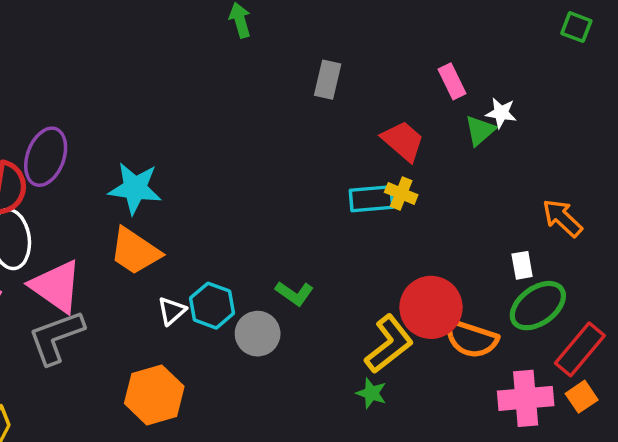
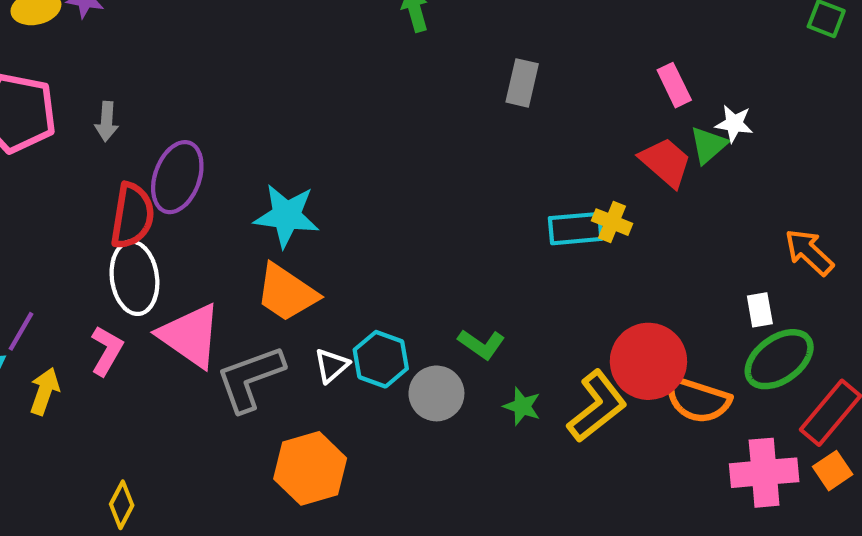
red trapezoid: (403, 141) -> (666, 162), moved
gray L-shape: (56, 337) -> (250, 378), moved
green star: (371, 393) -> (522, 406), moved

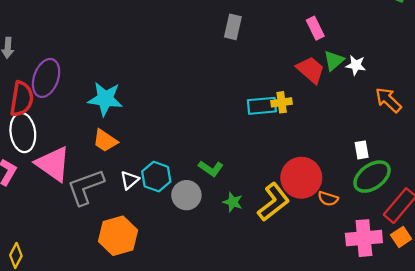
white star: (734, 124) -> (356, 65), moved
yellow cross: (612, 222) -> (282, 102), turned -30
orange arrow: (809, 252) -> (388, 100), moved
orange trapezoid: (287, 293) -> (105, 141), size x0.7
orange semicircle: (698, 400) -> (328, 199), size x0.6

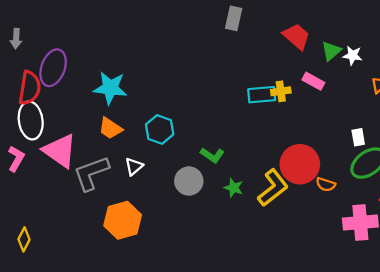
pink rectangle: (315, 28) -> (313, 81), moved, turned -35
red trapezoid: (311, 70) -> (296, 36), moved
cyan hexagon: (156, 177) -> (160, 129), moved

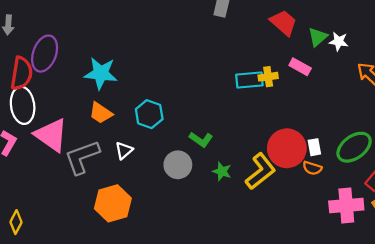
white rectangle: (358, 137) -> (314, 147), moved

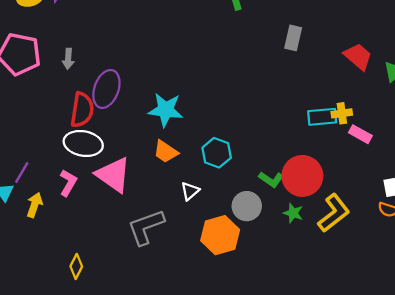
pink rectangle: (300, 67) -> (360, 134), moved
white ellipse: (23, 105) -> (83, 143), turned -72
red circle: (287, 148) -> (302, 176), moved
gray L-shape: (82, 157) -> (146, 227), moved
orange hexagon: (113, 203) -> (220, 235), moved

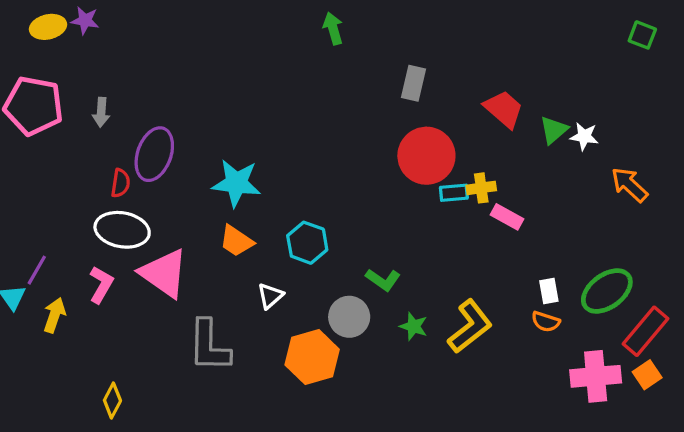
red semicircle: (82, 110) -> (120, 183), size x0.6
cyan rectangle: (322, 117) -> (454, 193), size x0.7
red circle: (302, 176) -> (426, 156), moved
gray L-shape: (146, 227) -> (209, 346), turned -69

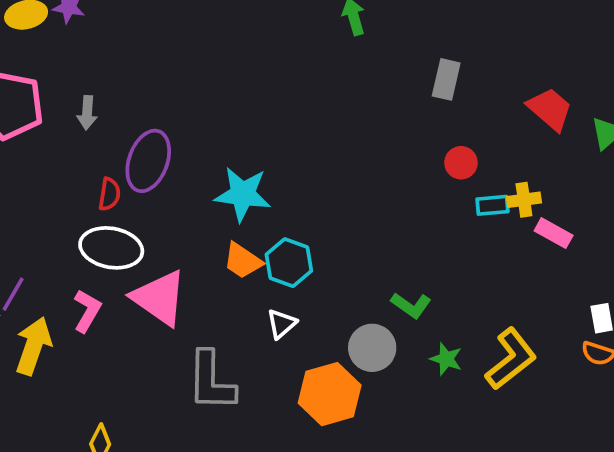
red circle: (426, 156) -> (461, 163), size x0.5
cyan hexagon: (307, 243) -> (289, 263), moved
yellow arrow: (54, 315) -> (33, 346), size x1.4

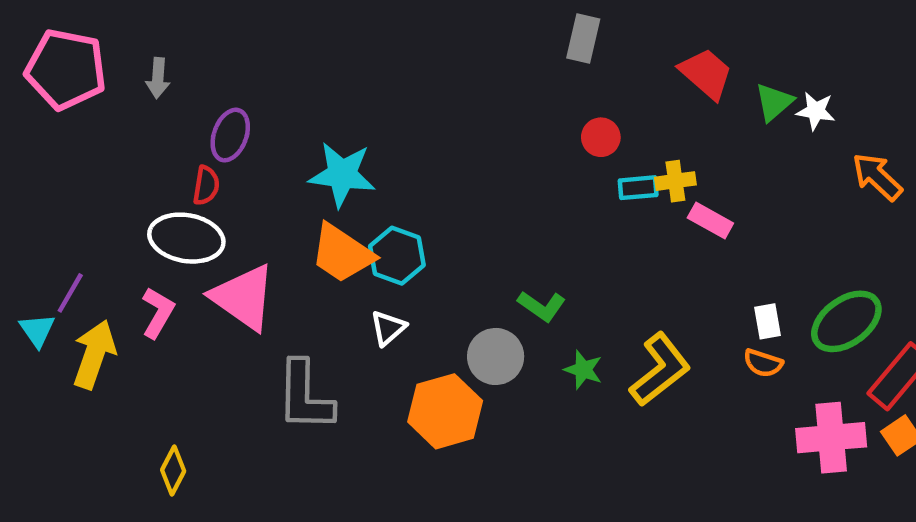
purple ellipse: (148, 161) -> (230, 135), size x0.7
red semicircle: (109, 194) -> (206, 185), moved
orange trapezoid: (243, 261) -> (342, 253), size x1.4

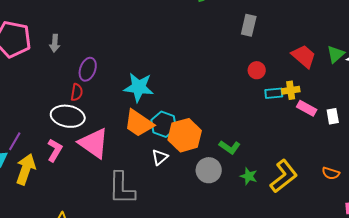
red trapezoid: (706, 74) -> (304, 56), moved
white rectangle: (767, 321) -> (333, 116), moved
orange hexagon: (445, 411) -> (185, 135), moved

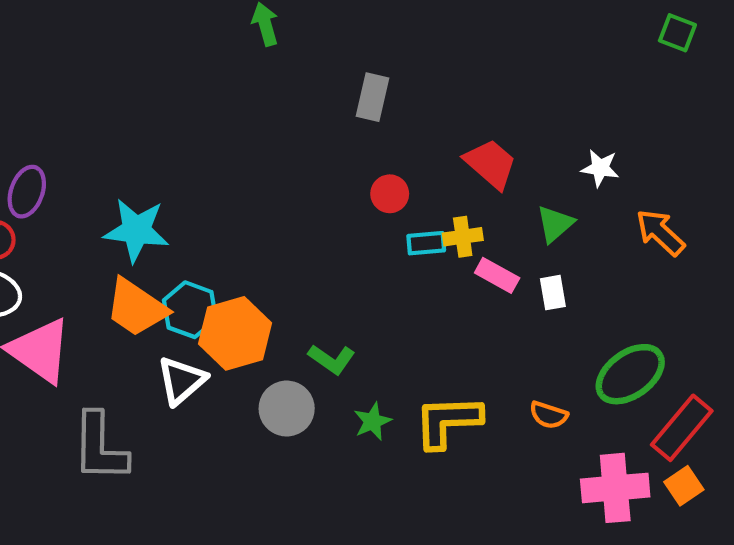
green triangle: (336, 54) -> (555, 224), moved
white triangle: (160, 157) -> (181, 381), size x1.4
green star: (249, 176) -> (373, 421), turned 30
yellow L-shape: (284, 176) -> (448, 421), turned -144

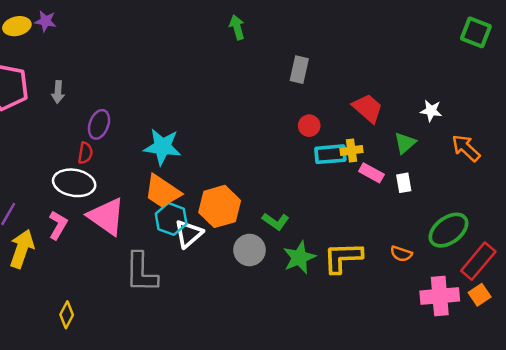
green square: (677, 33) -> (476, 32), size x1.4
cyan rectangle: (426, 243) -> (330, 154), size x1.4
cyan hexagon: (190, 310) -> (171, 219), moved
green star: (373, 421) -> (299, 257), size x1.5

